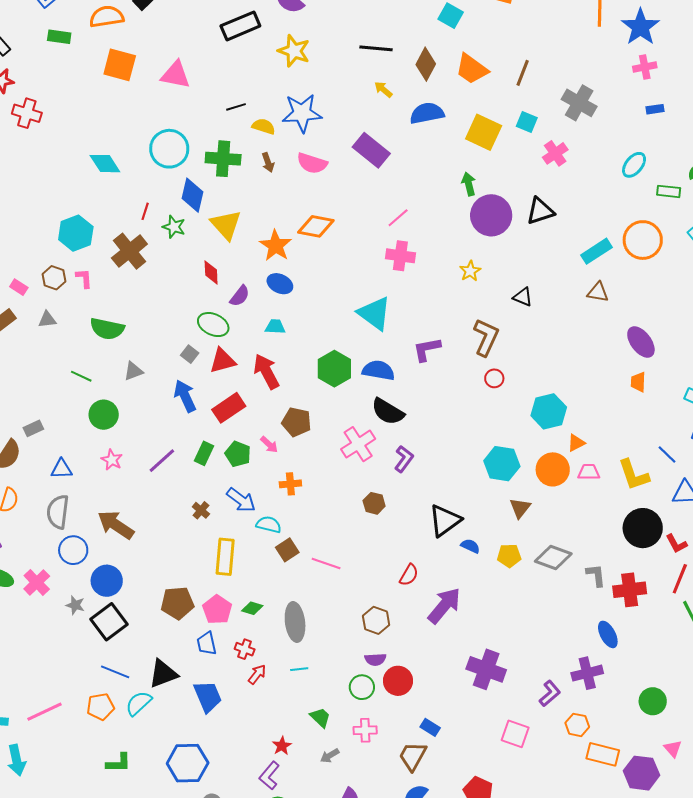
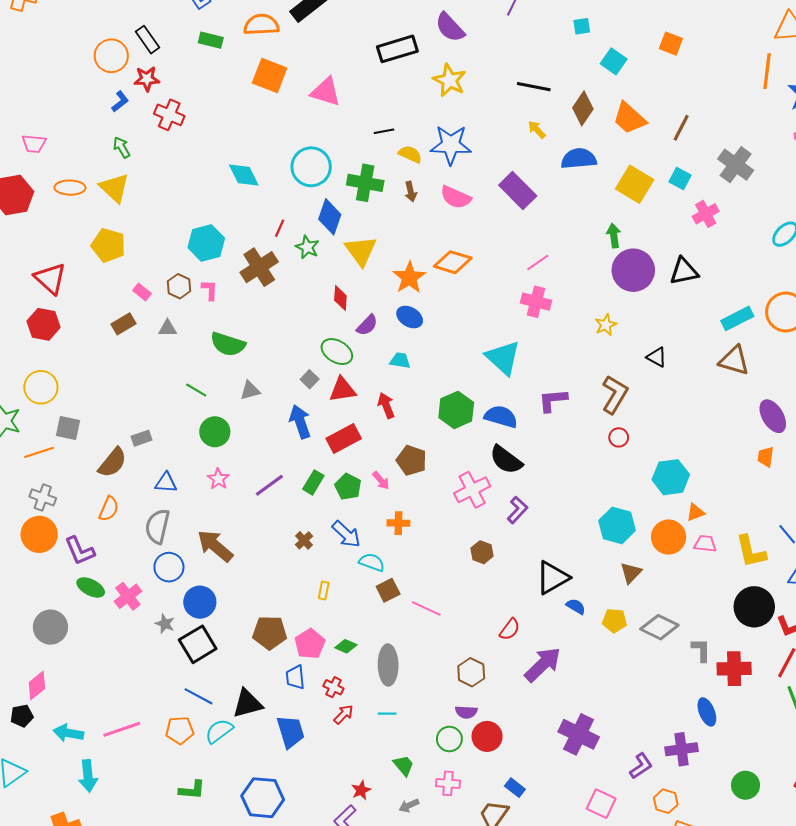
brown triangle: (598, 292) -> (734, 361), size x1.4
red arrow: (266, 371) -> (386, 405), size x0.7
yellow rectangle: (225, 557) -> (324, 591), size x0.5

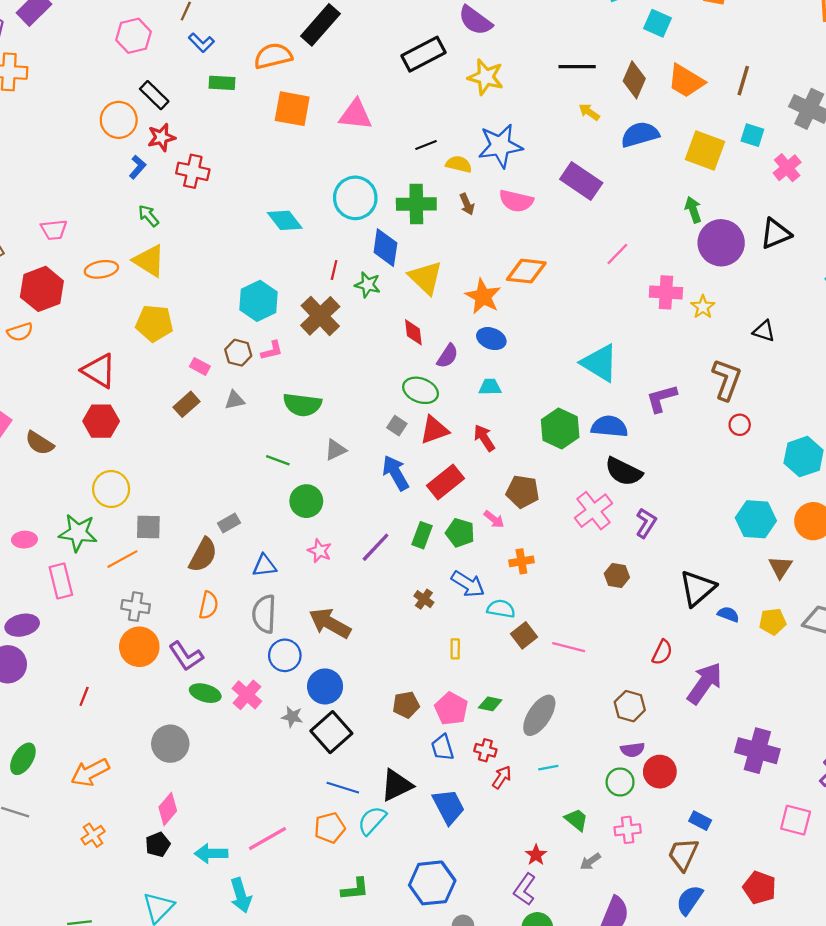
pink L-shape: (210, 290) -> (272, 350), turned 85
pink cross: (536, 302) -> (666, 292), moved
brown pentagon: (270, 633) -> (406, 705), size x0.7
gray ellipse: (388, 665) -> (539, 715), turned 45

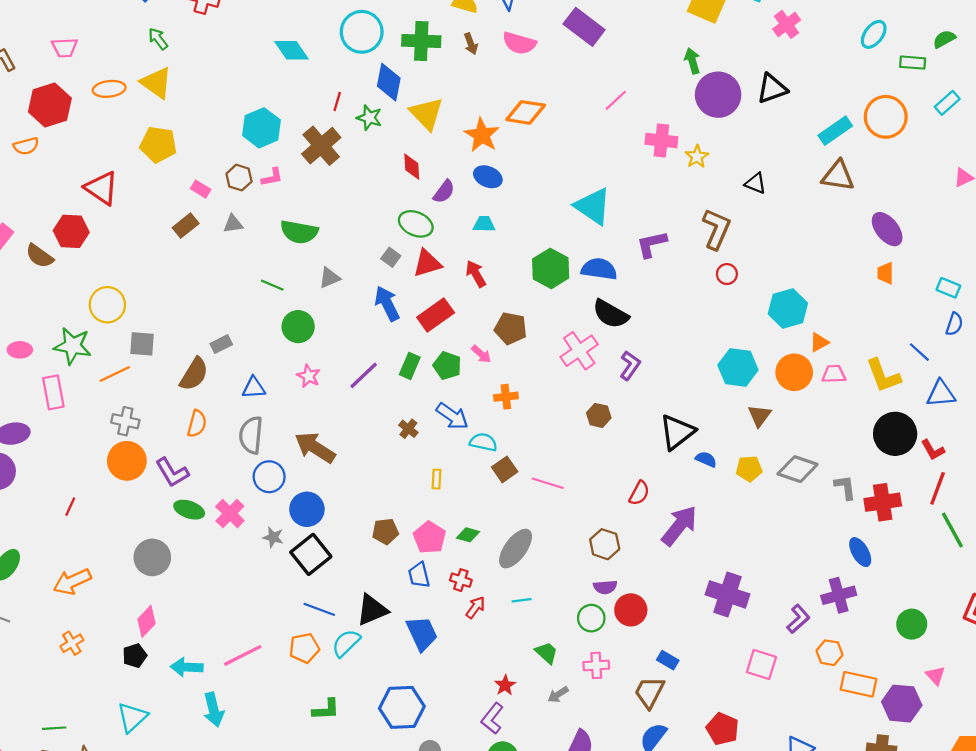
red hexagon: (101, 421) -> (71, 231), moved

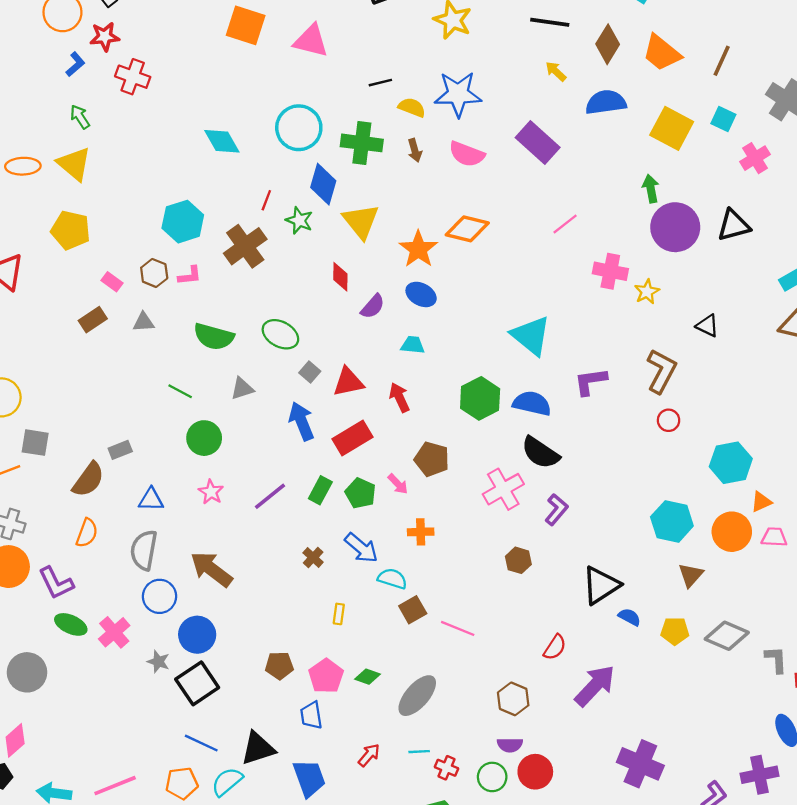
green ellipse: (416, 224) -> (280, 334), moved
red cross: (461, 580) -> (446, 768), moved

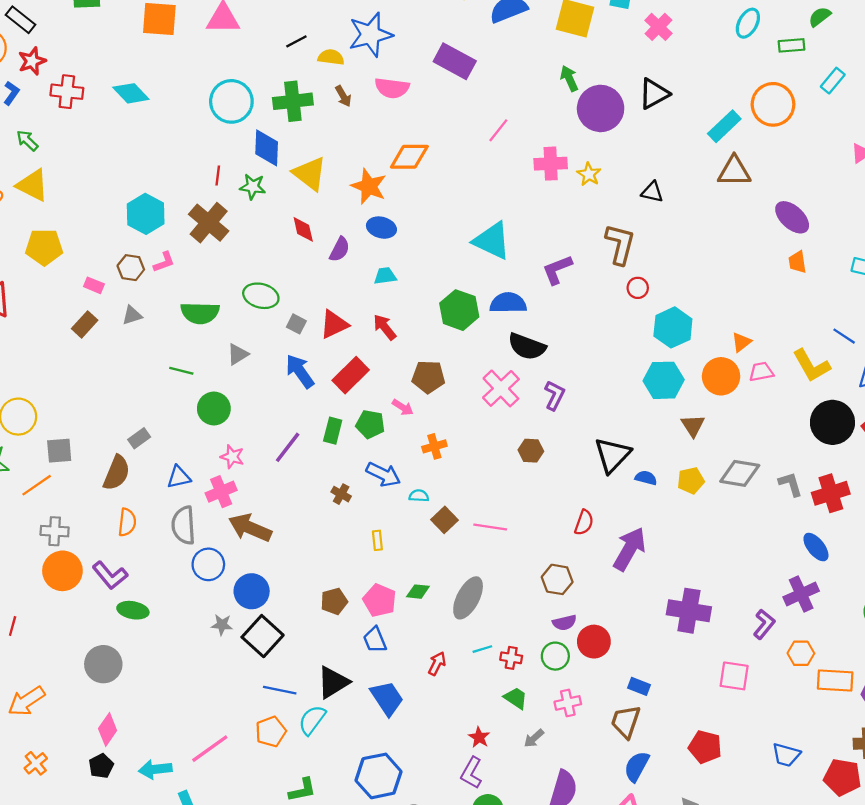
cyan diamond: (222, 141) -> (131, 93), moved
cyan hexagon: (731, 463) -> (673, 327), moved
cyan semicircle: (392, 579) -> (419, 496), size x0.7
pink cross: (114, 632) -> (221, 492), moved, turned 32

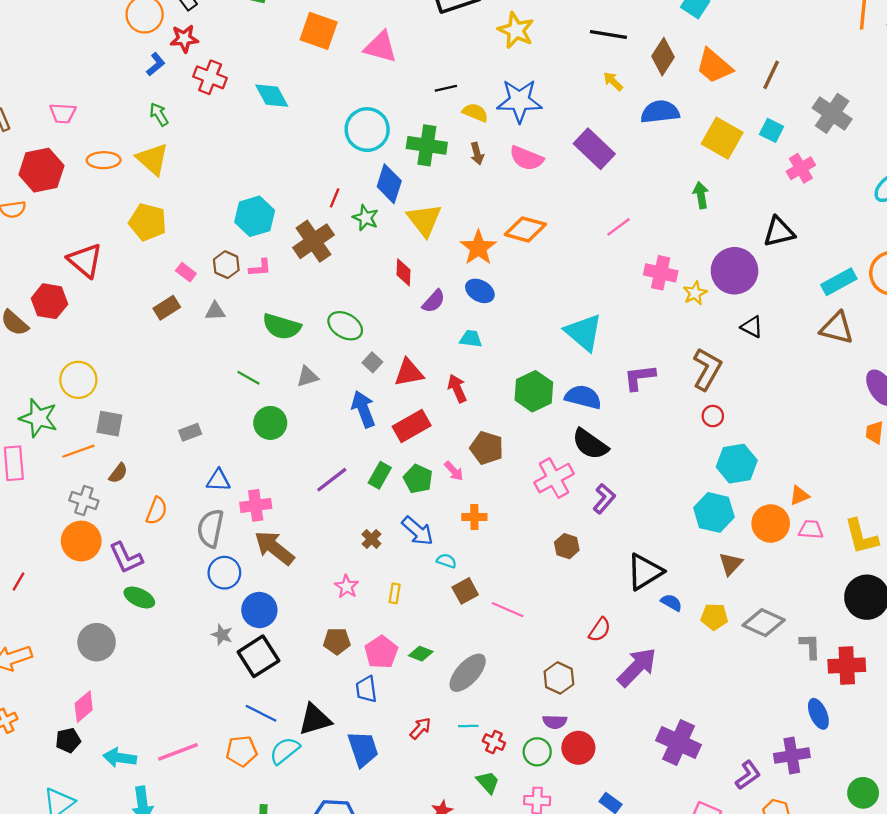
purple circle: (601, 108) -> (735, 271), moved
pink star: (232, 457) -> (347, 587), moved
brown semicircle: (117, 473) -> (118, 473), moved, size x0.6

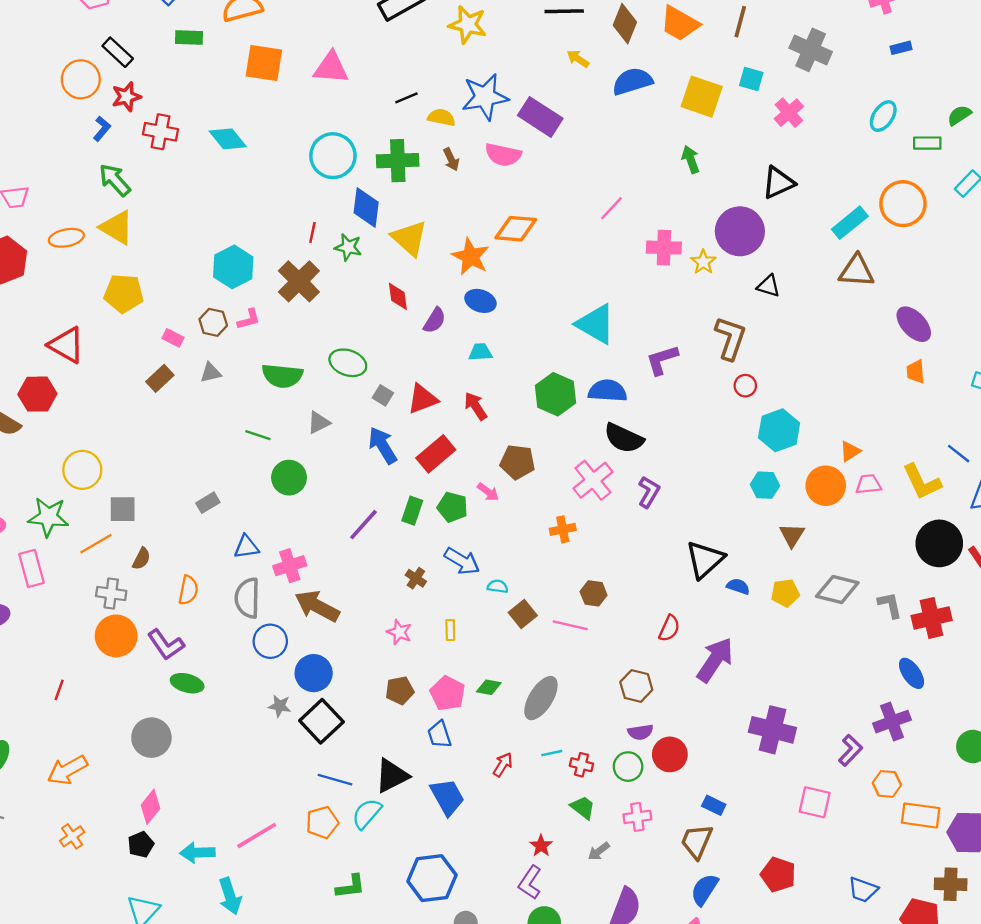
green arrow: (159, 114) -> (115, 180), size x1.4
purple rectangle: (594, 149) -> (540, 117), moved
cyan hexagon: (714, 512) -> (765, 485), size x0.7
orange cross: (474, 517) -> (563, 529), moved
brown hexagon: (567, 546) -> (594, 593), moved

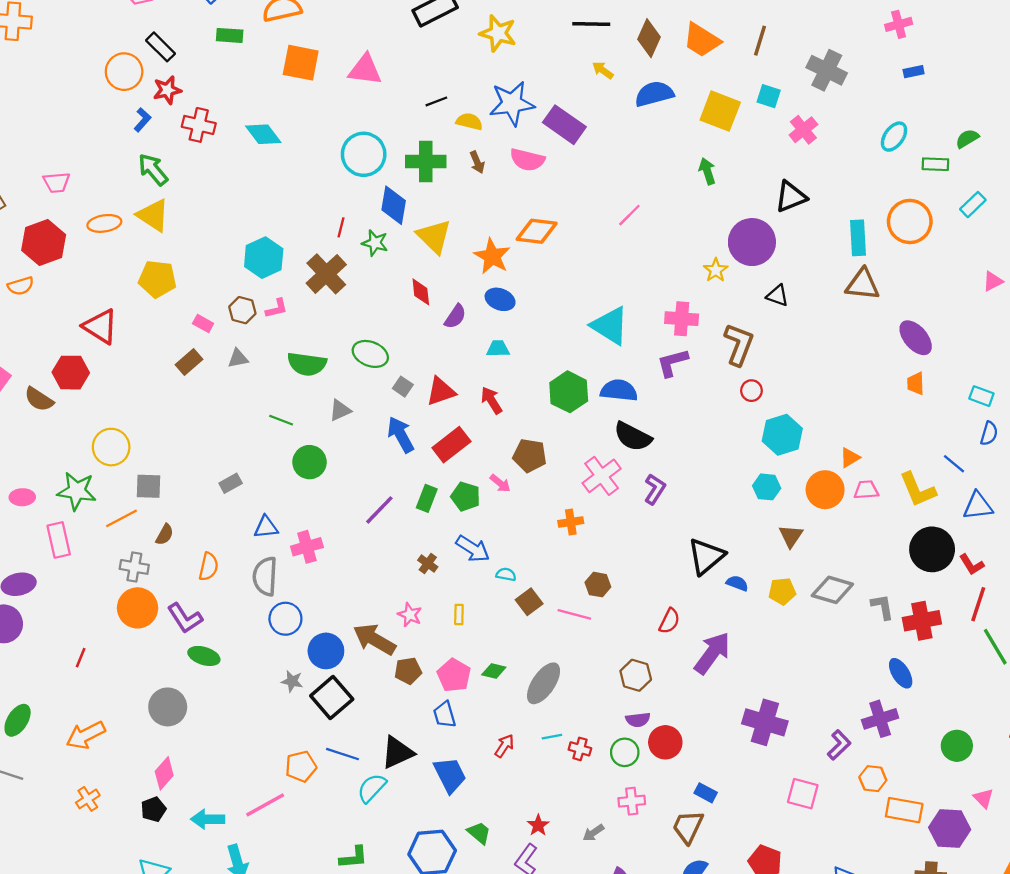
cyan rectangle: (850, 223) -> (858, 238), turned -56
pink cross: (664, 248) -> (682, 319), moved
brown arrow: (317, 606) -> (374, 639), moved
green trapezoid: (583, 807) -> (479, 833), moved
orange pentagon: (322, 822) -> (301, 766), moved

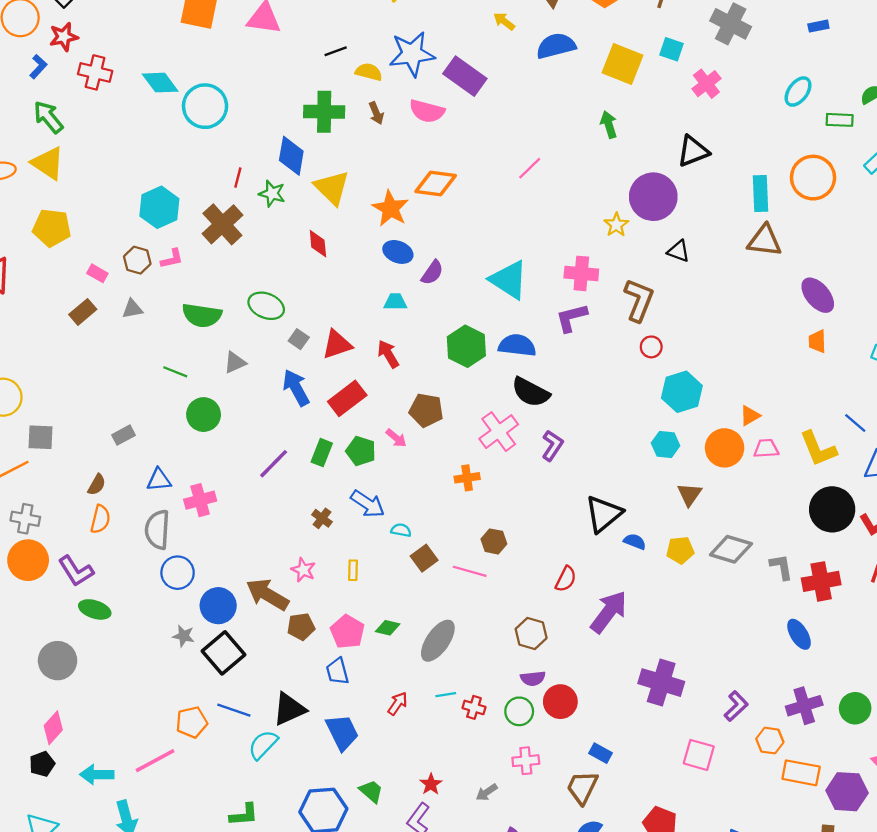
cyan circle: (364, 154) -> (205, 106), moved
purple semicircle: (455, 316) -> (432, 273), moved
brown semicircle: (165, 535) -> (97, 485), moved
purple cross: (880, 719) -> (804, 706), moved

